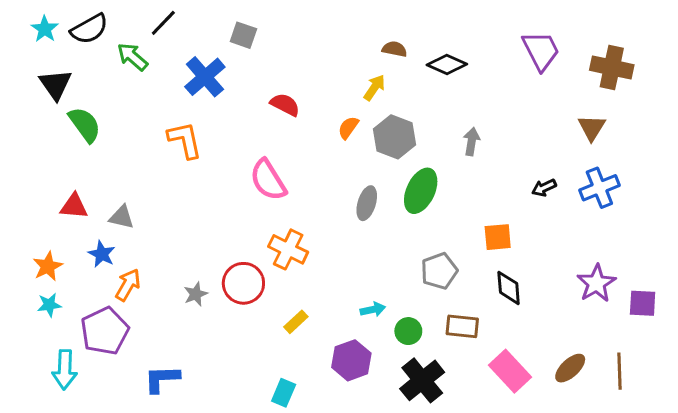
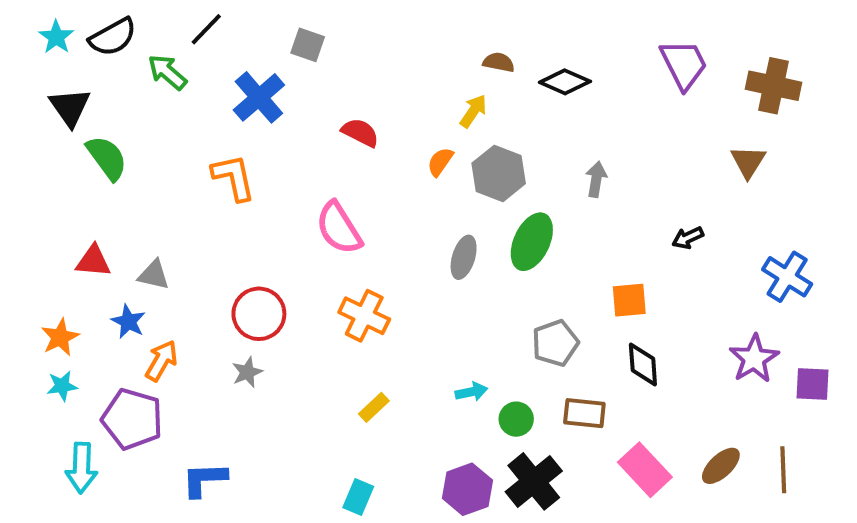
blue cross: (599, 188) -> (787, 277), moved, turned -36
red circle: (243, 283) -> (259, 314), moved
purple pentagon: (105, 331) -> (132, 419), turned -30
purple hexagon: (351, 360) -> (467, 489), moved

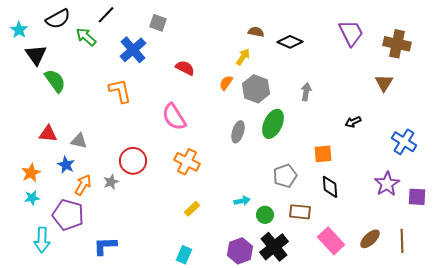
cyan star: (56, 37) -> (19, 30), moved
gray star: (247, 372) -> (111, 182), moved

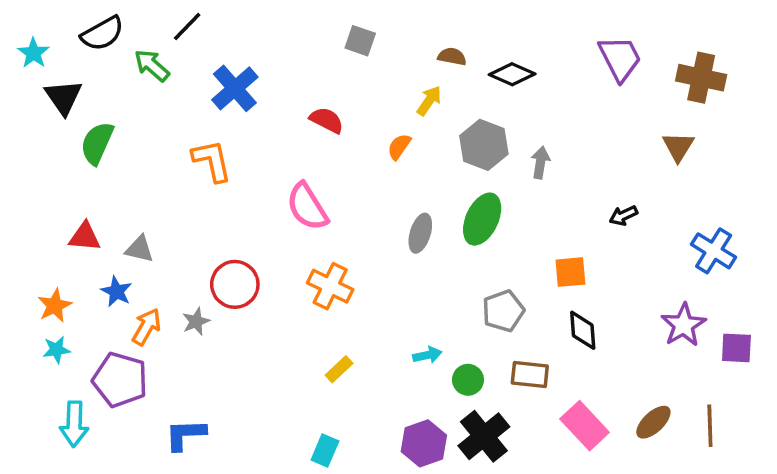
gray square: (158, 23) -> (360, 41), moved
green semicircle: (55, 81) -> (97, 143), turned -120
gray hexagon: (256, 89) -> (484, 145), moved

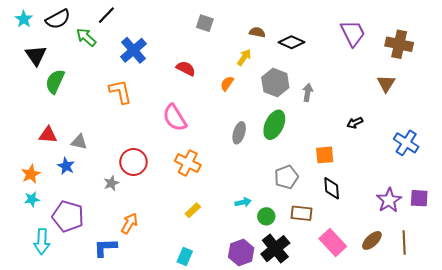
cyan star: (33, 53) -> (24, 19), moved
purple star: (683, 325) -> (389, 200), moved
orange arrow: (147, 327) -> (129, 223), moved

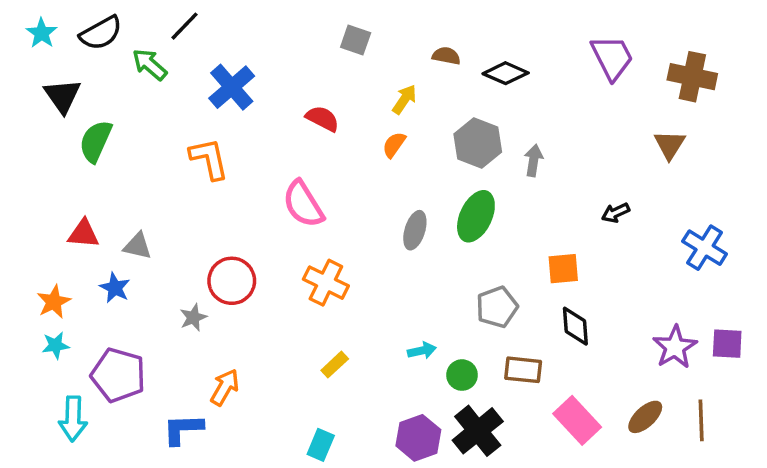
yellow arrow: (244, 57) -> (404, 99), moved

